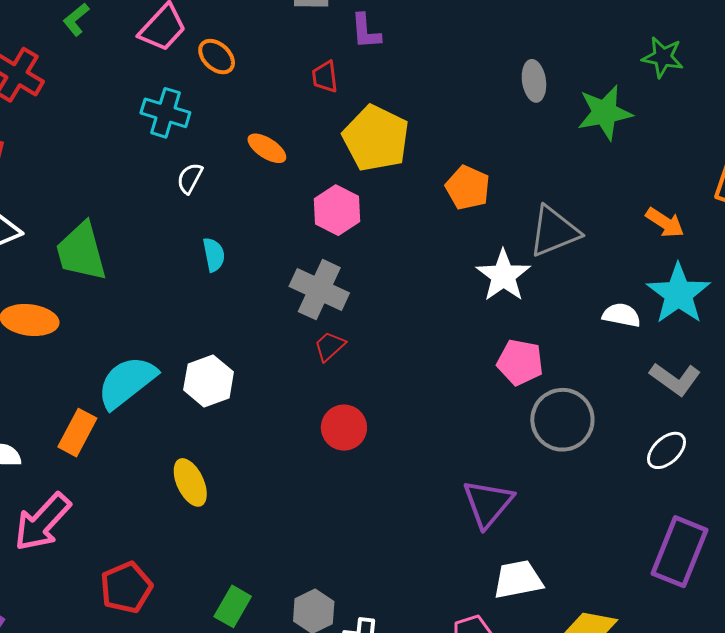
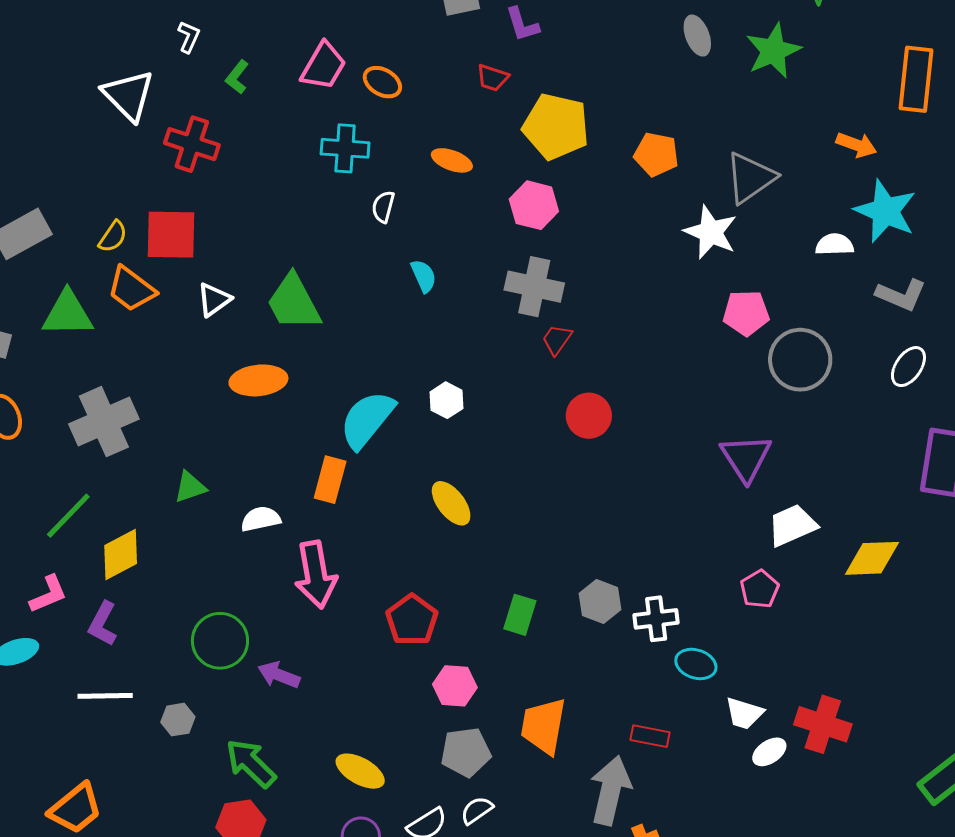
red trapezoid: (325, 77) -> (493, 78), turned -52
white hexagon: (209, 381) -> (446, 400), size x0.7
pink arrow: (42, 522) -> (316, 575), turned -40

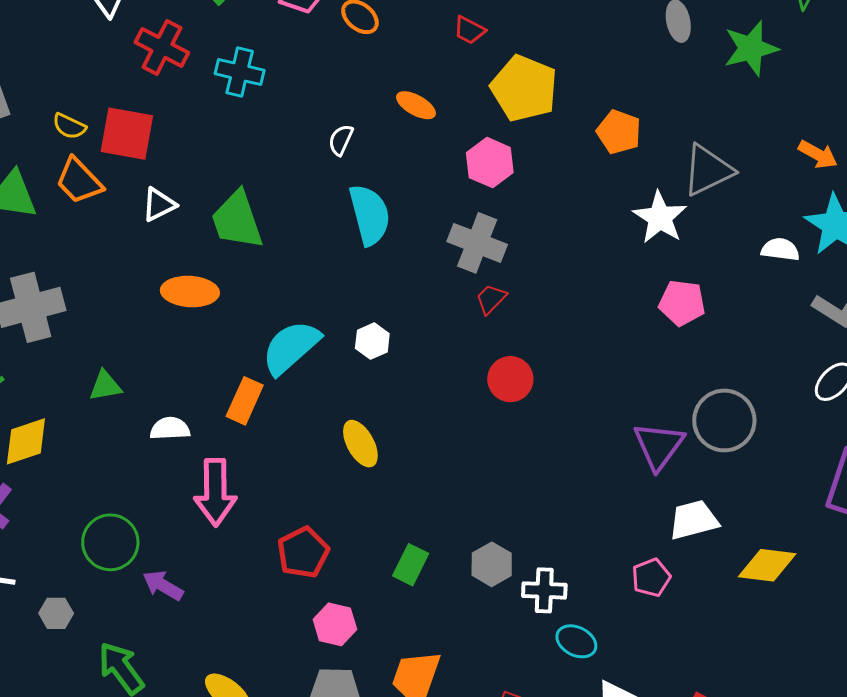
cyan cross: (345, 148) -> (240, 72), moved
yellow semicircle: (113, 237) -> (69, 126), turned 72
cyan semicircle: (424, 276) -> (370, 215), size x1.8
gray circle: (800, 360) -> (724, 420), moved

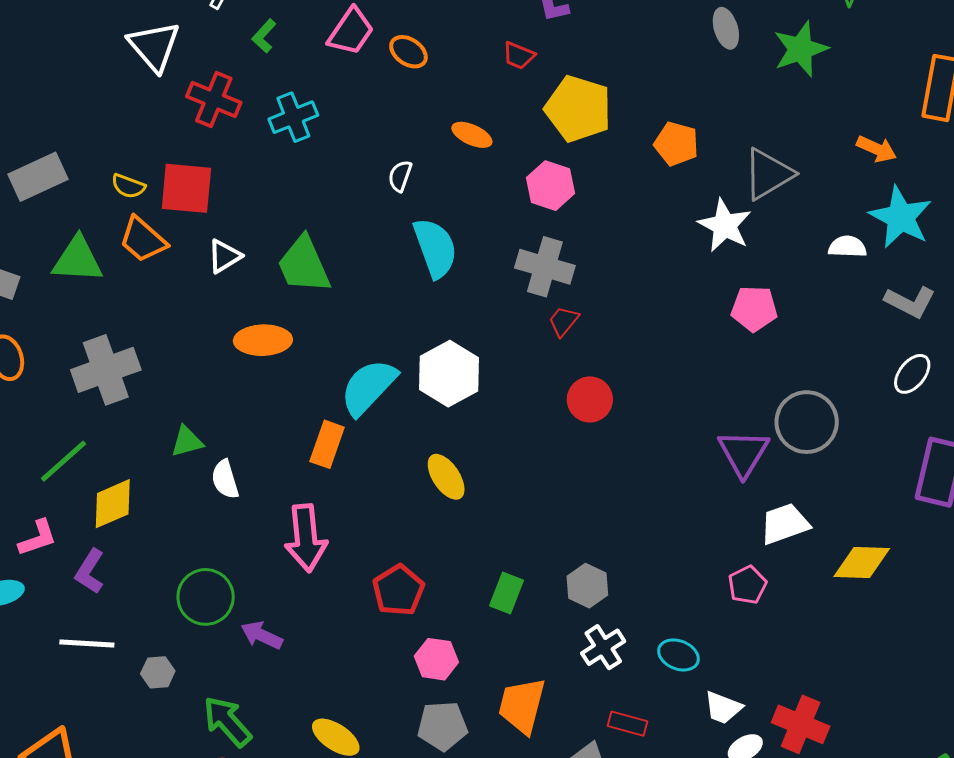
cyan cross: (240, 72) -> (293, 117), turned -30
white hexagon: (372, 341) -> (449, 374), size x1.8
white semicircle: (170, 429) -> (225, 479), moved, turned -99
white cross: (544, 590) -> (603, 647), moved, turned -30

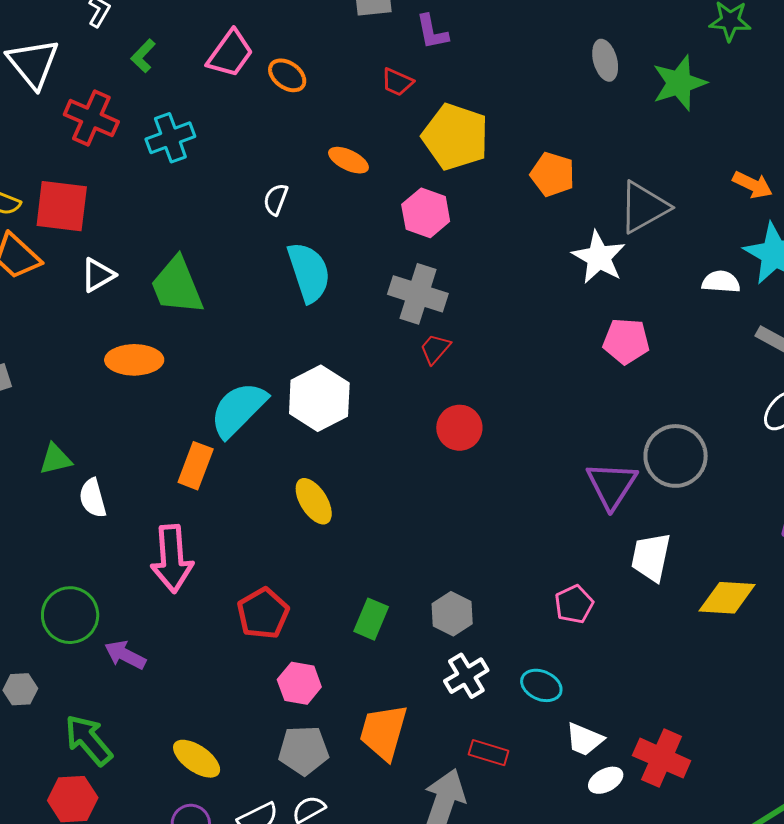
white trapezoid: (785, 524) -> (651, 557), turned -60
pink pentagon: (747, 585) -> (574, 604), moved

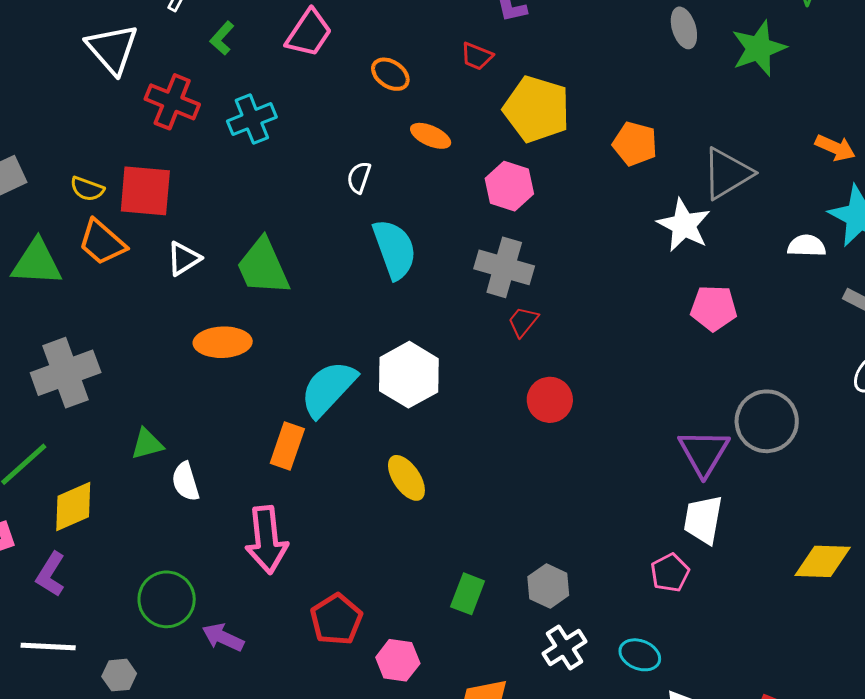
orange ellipse: (287, 75) -> (390, 74), moved
white trapezoid: (651, 557) -> (703, 520), moved
red pentagon: (263, 613) -> (336, 619), moved

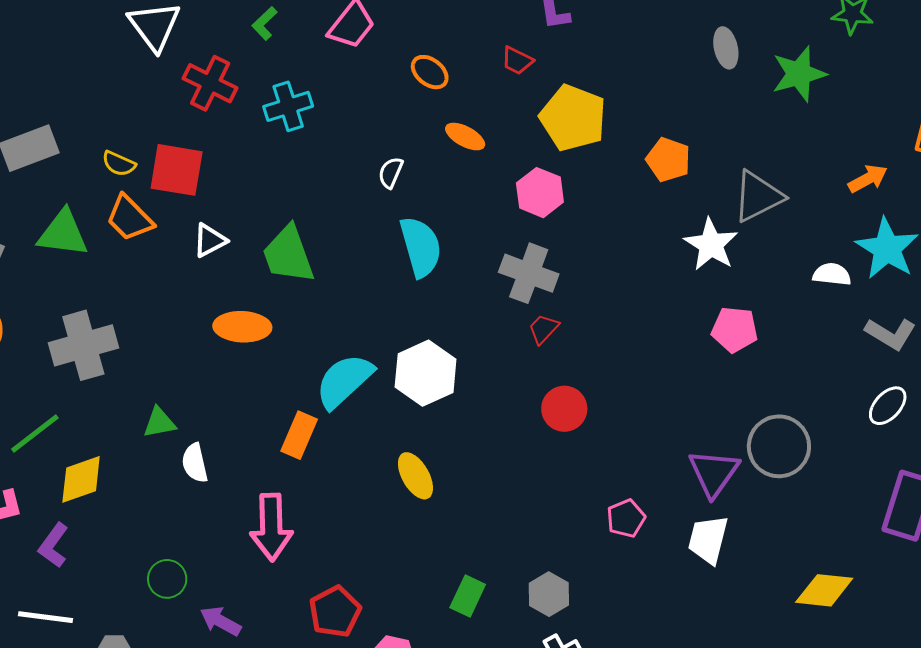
orange arrow: (835, 148) -> (868, 179), turned -57
pink pentagon: (670, 573) -> (626, 518), moved
green circle: (167, 599) -> (167, 579), size x0.7

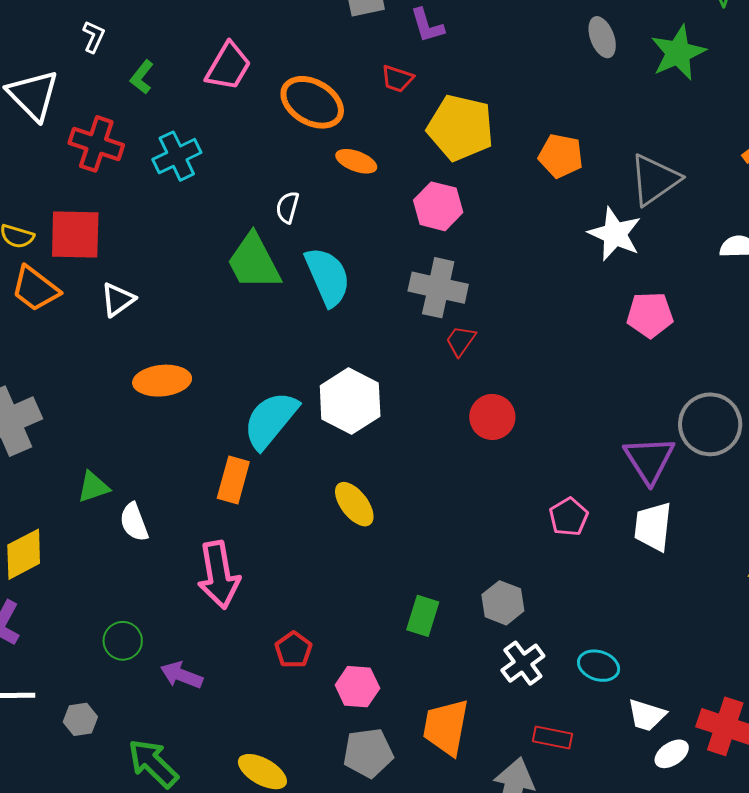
orange ellipse: (430, 72) -> (312, 102), size x1.6
green trapezoid: (288, 255) -> (254, 262), moved
red pentagon: (335, 612) -> (293, 650), size x0.7

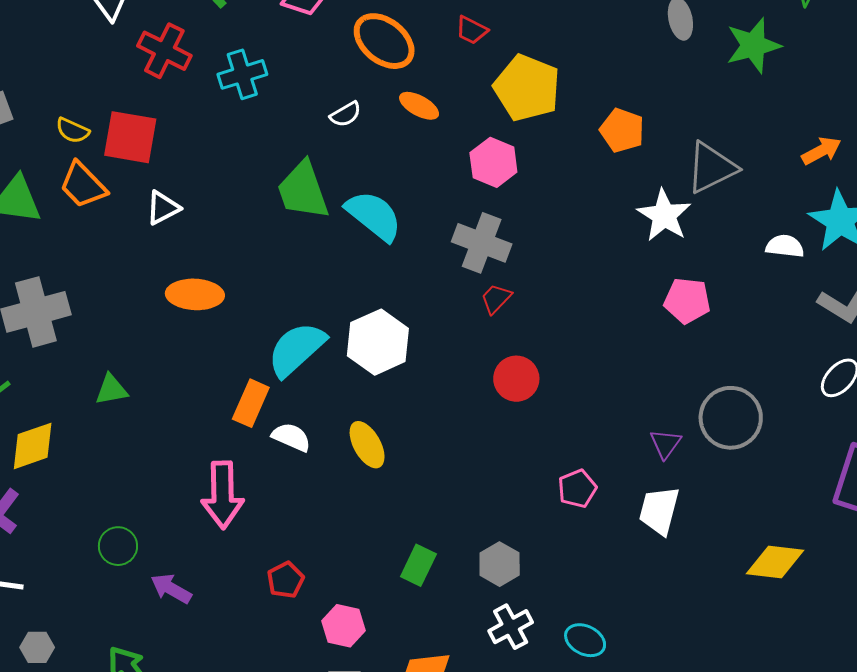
white semicircle: (287, 207) -> (346, 114), moved, turned -144
cyan semicircle: (328, 277) -> (374, 216), turned -36
purple triangle: (649, 460) -> (665, 444), size x0.6
white semicircle: (134, 522) -> (291, 437), moved, turned 126
gray hexagon: (80, 719) -> (37, 647), moved

